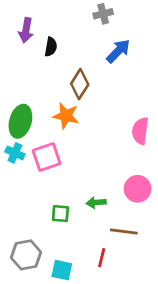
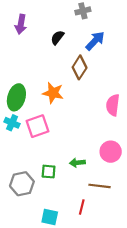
black semicircle: (51, 47) -> (57, 37), moved, turned -152
brown diamond: (80, 84) -> (80, 67), moved
gray hexagon: (26, 255) -> (22, 184), moved

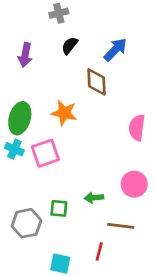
gray cross: (83, 11) -> (59, 13), moved
purple arrow: (21, 24) -> (25, 55), moved
brown diamond: (80, 67) -> (97, 82), turned -35

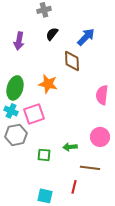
gray hexagon: (27, 223) -> (16, 135), moved

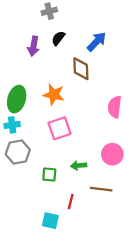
purple arrow: (19, 41) -> (34, 46), moved
cyan cross: (11, 111) -> (12, 125), turned -32
pink square: (34, 114) -> (59, 128), moved
red line: (74, 187) -> (71, 202), moved

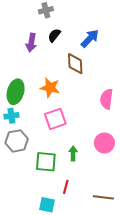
green arrow: (79, 165) -> (73, 153), turned 96
green square: (49, 174) -> (46, 162), size x1.5
brown line: (101, 189) -> (103, 197), moved

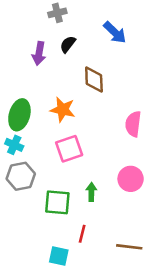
blue arrow: (90, 38) -> (115, 32), moved, turned 90
cyan cross: (11, 116) -> (14, 145), turned 32

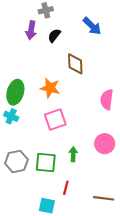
purple arrow: (39, 53) -> (31, 30), moved
gray hexagon: (21, 176) -> (16, 162), moved

